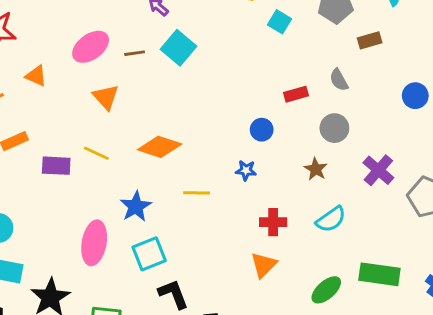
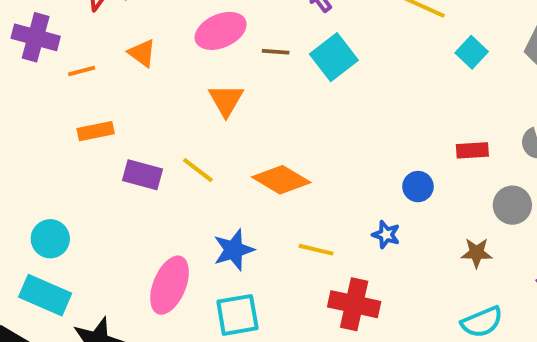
brown star: (316, 169) -> (477, 253), turned 30
red cross: (273, 222) -> (354, 304), moved, size x1.4

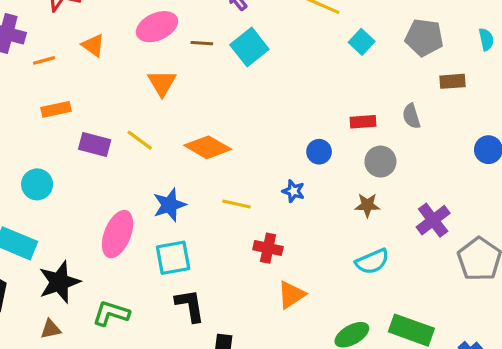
gray circle: (512, 205) -> (380, 162), moved
cyan circle: (50, 239) -> (37, 184), moved
red cross: (354, 304) -> (268, 248), size x0.7

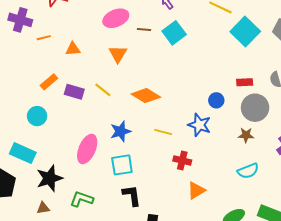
cyan square: (362, 42) -> (245, 32), size x1.8
orange triangle: (93, 45) -> (73, 49), moved, turned -42
orange rectangle: (56, 109) -> (49, 82), moved, turned -30
gray circle: (380, 162) -> (255, 108), size x1.4
blue star: (293, 191) -> (199, 125), size x1.6

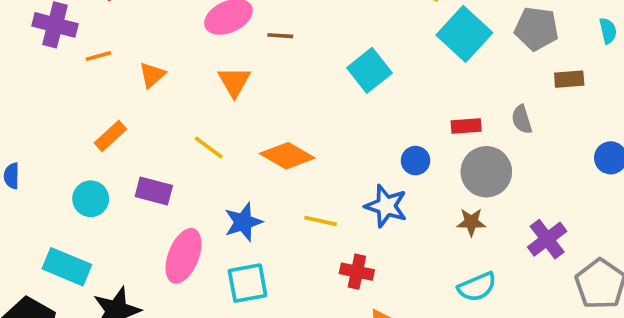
cyan square: (174, 33) -> (369, 70), moved
orange triangle: (73, 49) -> (152, 75), turned -35
purple rectangle: (74, 92) -> (154, 191), moved

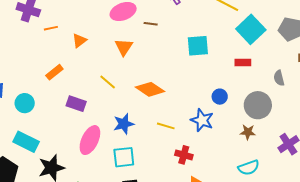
cyan square: (369, 70) -> (198, 46), turned 30
red rectangle: (466, 126) -> (243, 63), moved
cyan circle: (91, 199) -> (25, 103), moved

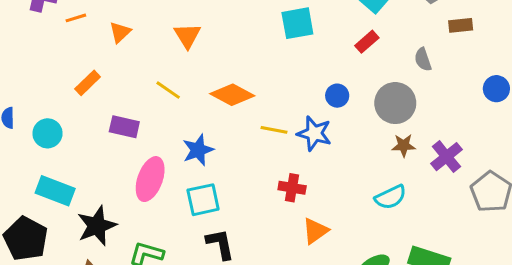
red rectangle: (243, 63) -> (367, 42), turned -35
yellow line: (166, 126) -> (274, 130), moved
brown star: (248, 132) -> (404, 145), moved

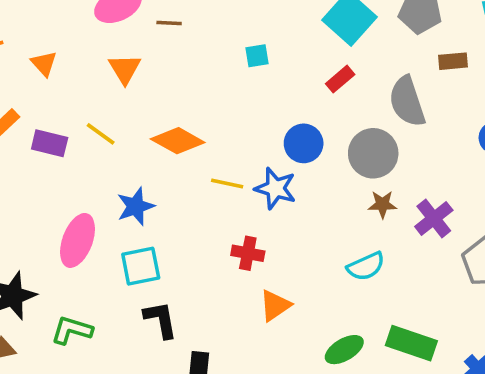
cyan square: (297, 23) -> (257, 56), size x0.6
orange triangle: (120, 32) -> (44, 64), turned -30
gray semicircle: (423, 59) -> (407, 101), size x1.8
blue circle: (337, 96) -> (304, 143), size x1.4
purple rectangle: (124, 127) -> (50, 143), moved

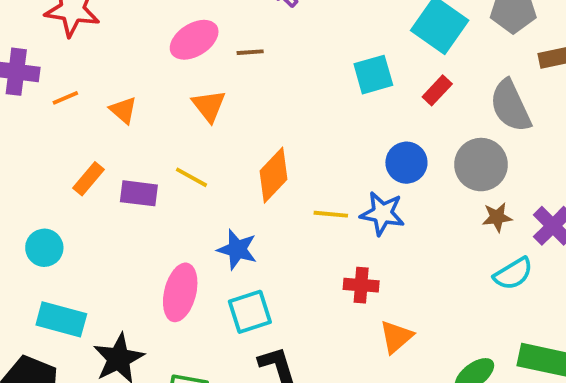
cyan square: (257, 56) -> (373, 75), moved, size x1.5
orange diamond: (178, 141) -> (273, 175), turned -69
blue star: (136, 206) -> (237, 249), turned -30
cyan semicircle: (366, 266) -> (513, 274), moved

